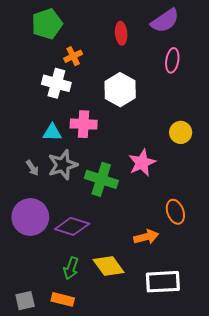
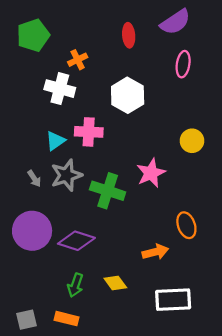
green pentagon: (47, 24) -> (33, 35), moved
cyan triangle: (52, 132) -> (55, 141), turned -36
yellow diamond: (109, 266) -> (115, 283), size x0.7

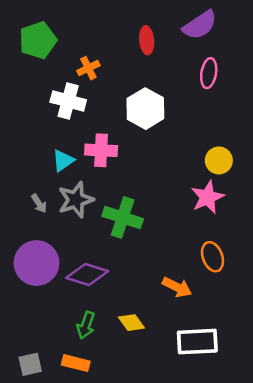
pink star: (151, 173) -> (207, 197), moved
orange arrow: (155, 252) -> (177, 287), turned 40

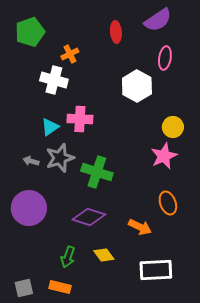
white hexagon: (145, 109) -> (137, 86), moved
gray arrow: (39, 204) -> (31, 161), turned 140
purple diamond: (87, 274) -> (89, 217), moved

